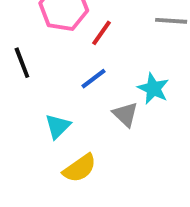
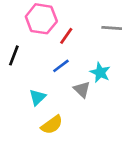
black line: (22, 63) -> (14, 55), turned 42

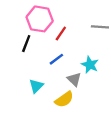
black line: (14, 55) -> (26, 44), moved
yellow semicircle: (52, 125) -> (64, 99), moved

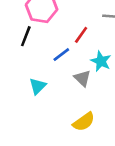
red line: (61, 33) -> (81, 35), moved
yellow semicircle: (64, 99) -> (84, 122), moved

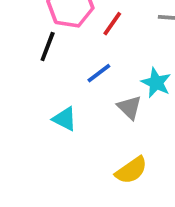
red line: (81, 35) -> (112, 24), moved
cyan triangle: (38, 86) -> (65, 119), turned -48

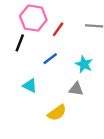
gray triangle: (129, 107) -> (76, 89), moved, turned -35
yellow semicircle: (131, 170) -> (57, 113), moved

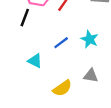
blue line: (50, 59) -> (61, 43), moved
gray triangle: (76, 89) -> (91, 76), moved

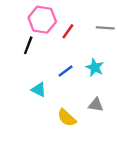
yellow semicircle: (62, 88) -> (67, 118), turned 78

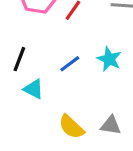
black line: (28, 45) -> (19, 59), moved
gray triangle: (96, 105) -> (111, 125), moved

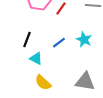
gray triangle: (111, 125) -> (85, 82), size x1.5
yellow semicircle: (71, 127) -> (43, 83), moved

